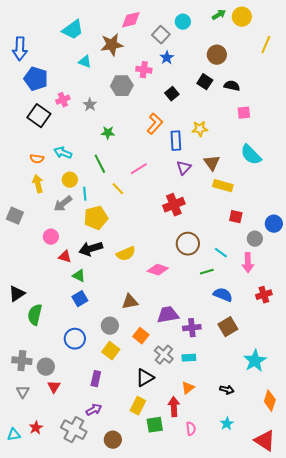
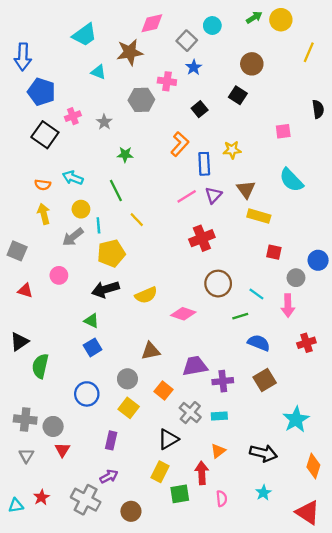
black semicircle: (232, 86) -> (318, 109), moved, turned 70
pink line: (139, 169) -> (187, 196), moved
red triangle: (65, 257) -> (25, 290), moved
black arrow: (227, 390) -> (263, 453), size x1.6

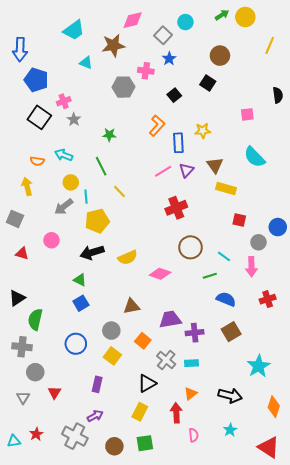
gray star: (104, 122) -> (74, 119), moved
yellow arrow: (44, 214) -> (27, 186), moved
gray cross: (25, 419) -> (22, 347), moved
gray circle: (53, 426) -> (35, 372), moved
green square: (180, 494) -> (145, 443), moved

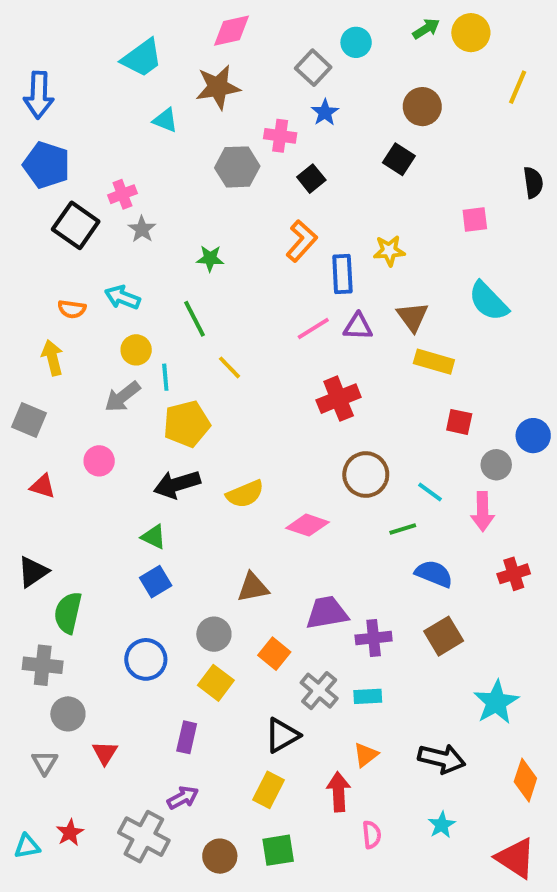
pink diamond: (133, 20) -> (231, 31), moved
blue pentagon: (36, 80) -> (47, 165), moved
black square: (174, 95) -> (311, 179), moved
purple triangle: (186, 170) -> (358, 327), turned 49

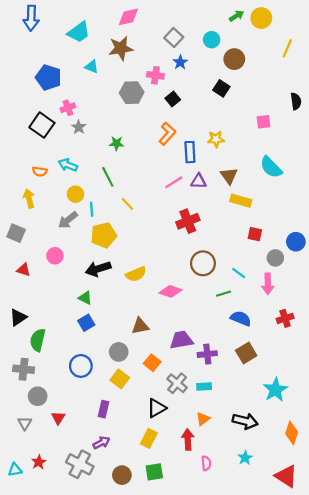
cyan circle: (356, 42) -> (212, 40), moved
blue arrow: (39, 95) -> (31, 18), moved
blue pentagon: (47, 165) -> (48, 77), moved

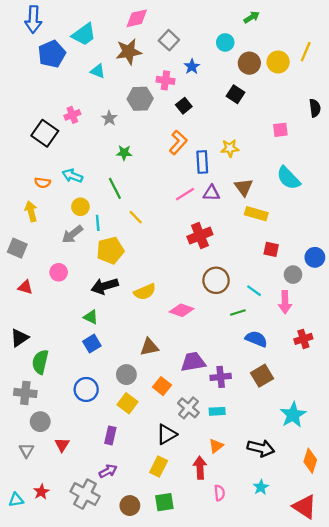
yellow circle: (261, 18) -> (278, 62), moved
gray square: (174, 37) -> (169, 40), moved
blue pentagon: (48, 77) -> (52, 54), moved, turned 30
gray star: (79, 127) -> (109, 118), moved

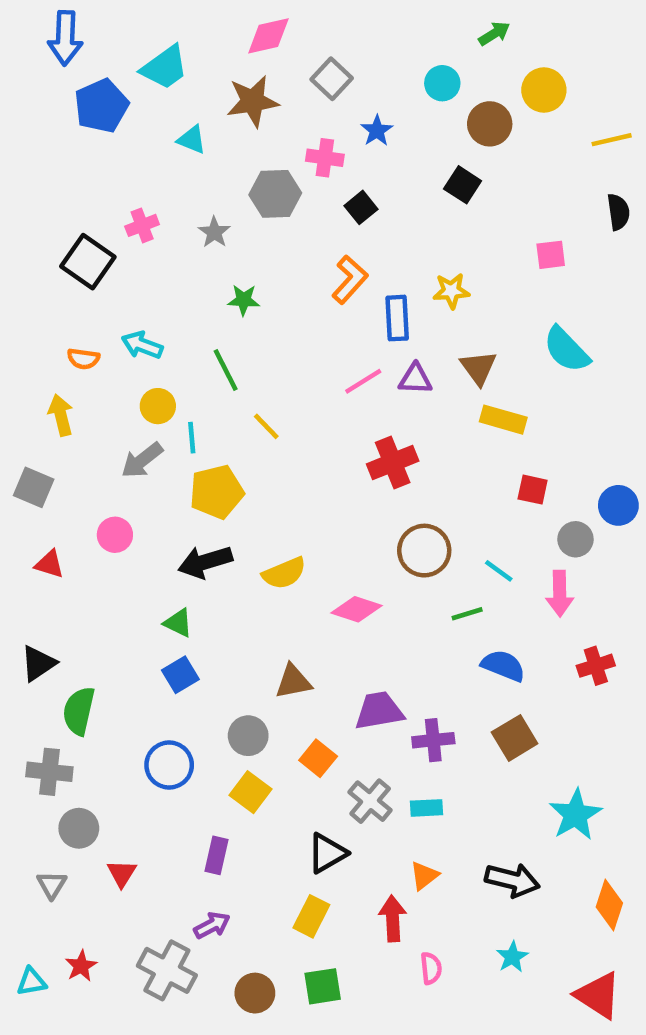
yellow line: (306, 52) -> (612, 140), moved, turned 54
yellow circle: (278, 62) -> (544, 90), moved

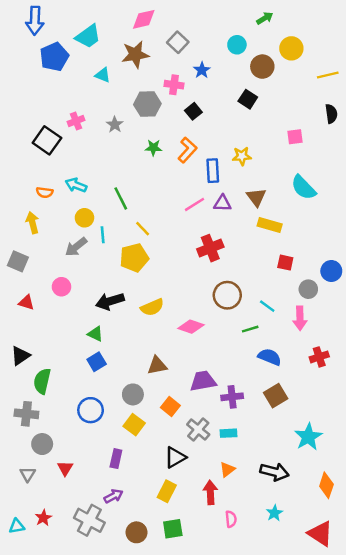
green star: (244, 300) -> (153, 148), moved
yellow pentagon: (217, 492) -> (134, 258), moved

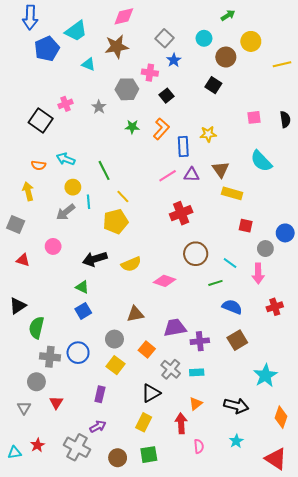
gray square: (178, 42) -> (164, 38), moved
black semicircle: (331, 114) -> (285, 119), moved
gray cross: (26, 414) -> (50, 357), moved

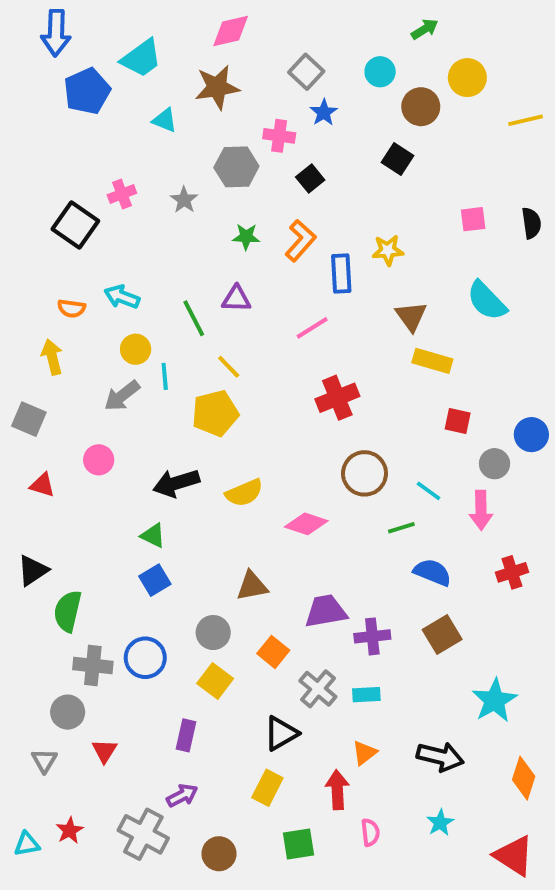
purple triangle: (192, 175) -> (236, 299), moved
green square: (149, 455) -> (299, 844), moved

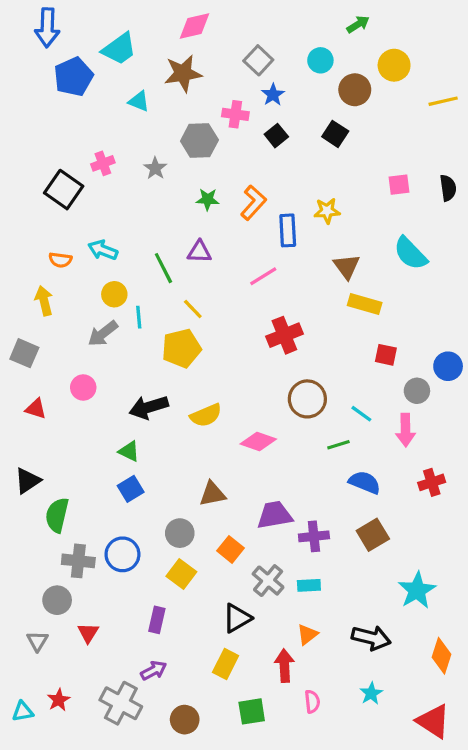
black square: (310, 178) -> (276, 136), moved

